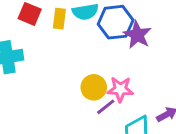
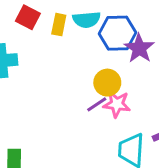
yellow circle: (94, 87) -> (107, 83), moved
purple line: (106, 107) -> (97, 104), moved

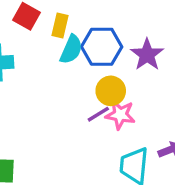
cyan semicircle: (86, 20) -> (71, 49), moved, turned -64
blue hexagon: (118, 33) -> (102, 47), moved

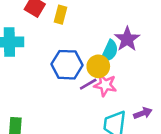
blue hexagon: (102, 47) -> (67, 65), moved
cyan semicircle: (71, 49) -> (110, 51), moved

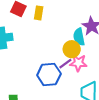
cyan semicircle: (110, 51) -> (79, 37), turned 150
blue hexagon: (67, 65) -> (49, 74), moved

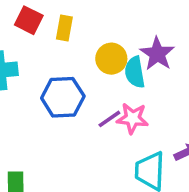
yellow circle: (72, 49) -> (111, 59), moved
blue hexagon: (49, 74) -> (63, 97), moved

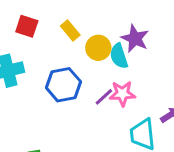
yellow rectangle: (64, 28) -> (70, 31), moved, turned -42

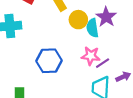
blue hexagon: (63, 85) -> (49, 61), moved
purple line: (104, 97) -> (103, 63), moved

